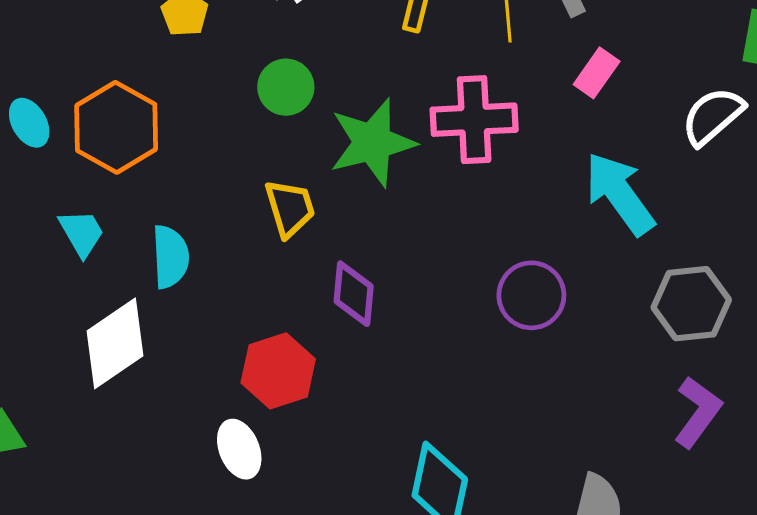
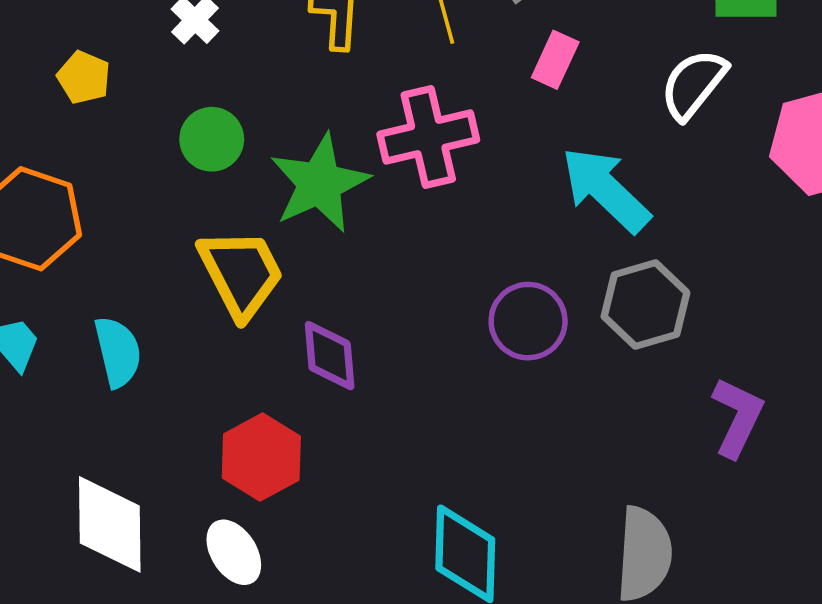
yellow trapezoid: (290, 208) -> (241, 273), size x1.4
gray hexagon: (691, 304) -> (645, 304), moved
white diamond: (115, 343) -> (110, 524), moved, turned -46

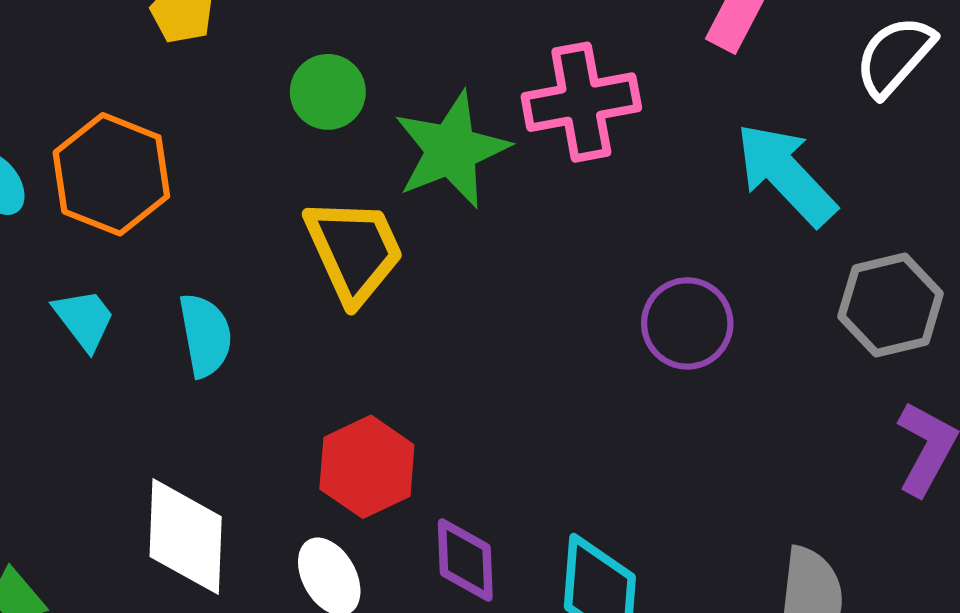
gray hexagon: (645, 304) -> (891, 305), moved
purple diamond: (330, 356) -> (465, 560), moved

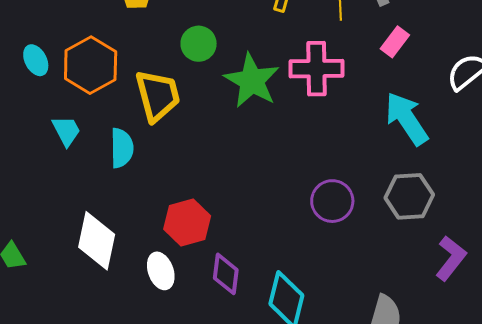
green star: (451, 150) -> (252, 81), turned -30
yellow trapezoid: (354, 251) -> (158, 96), moved
gray hexagon: (891, 305) -> (409, 196), moved
purple circle: (687, 323) -> (332, 201), moved

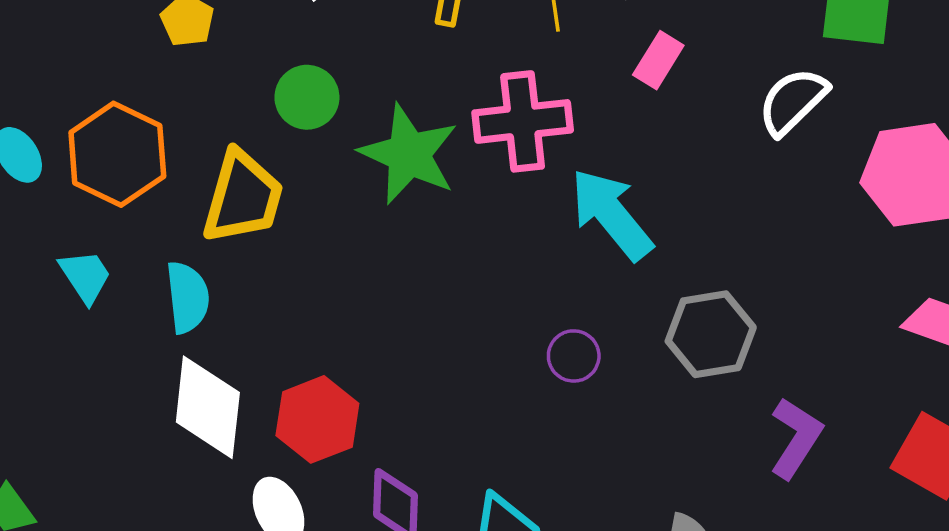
yellow trapezoid: (158, 96) -> (243, 197), turned 36
cyan arrow: (407, 119) -> (611, 214), moved
purple circle: (332, 201) -> (574, 356), size x0.7
white diamond: (97, 241) -> (208, 407), moved

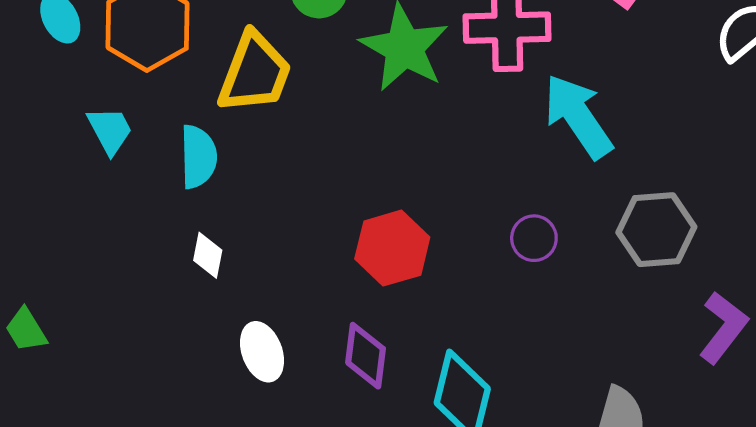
white diamond: (208, 407) -> (208, 255), size x0.5
red hexagon: (317, 419) -> (392, 248), moved

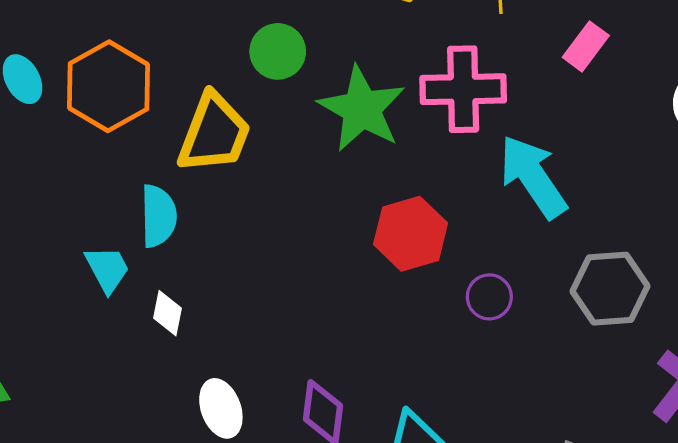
cyan trapezoid: (110, 130) -> (107, 269), moved
red hexagon: (392, 248) -> (411, 234), moved

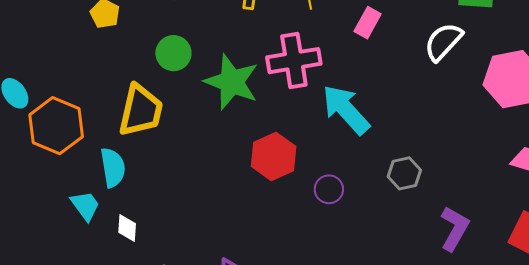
orange hexagon: (109, 86) -> (56, 126), moved
gray hexagon: (610, 289) -> (404, 173), size x0.7

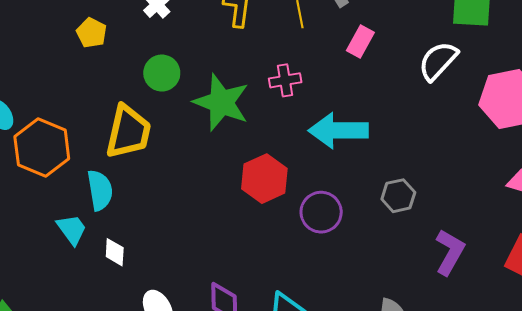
pink cross: (294, 61) -> (285, 80), size x0.6
cyan arrow: (346, 110) -> (338, 130), turned -48
purple circle: (329, 189) -> (321, 212), size x1.4

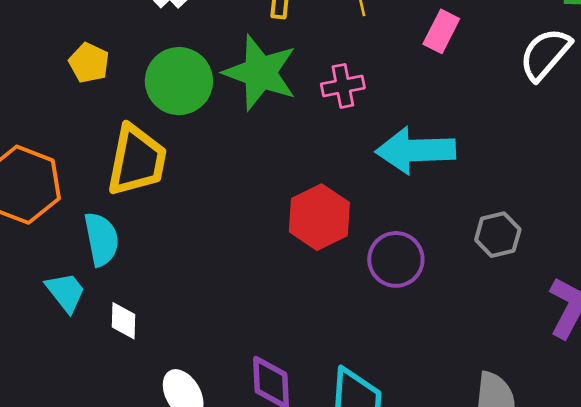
yellow pentagon: (92, 33) -> (89, 63), moved
green circle: (162, 73) -> (179, 81), size x1.4
green star: (221, 102) -> (260, 73), moved

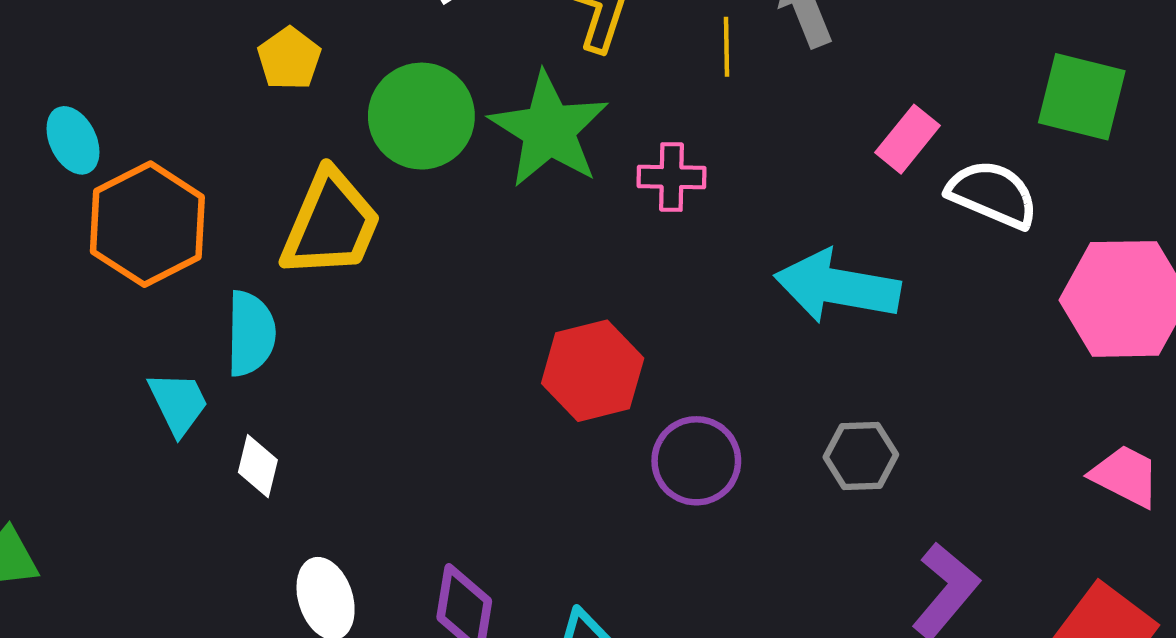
pink rectangle: (441, 31) -> (908, 139), moved
white semicircle: (545, 54) -> (993, 194), turned 60
cyan arrow: (416, 150) -> (837, 287), moved

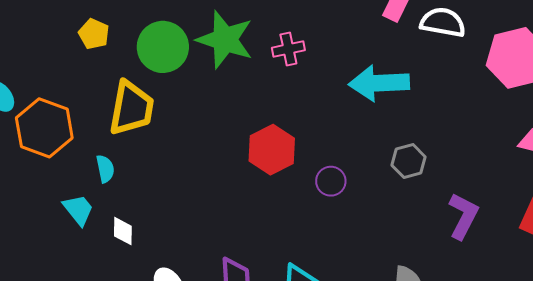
cyan semicircle: (251, 334) -> (105, 169), size x0.7
purple circle: (696, 461) -> (331, 181), size x0.7

